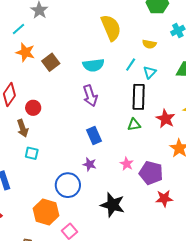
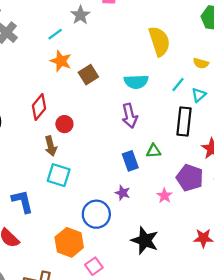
green triangle: (134, 125) -> (154, 151), moved
cyan square: (32, 153) -> (59, 175), size x1.5
purple pentagon: (151, 173) -> (190, 178), moved

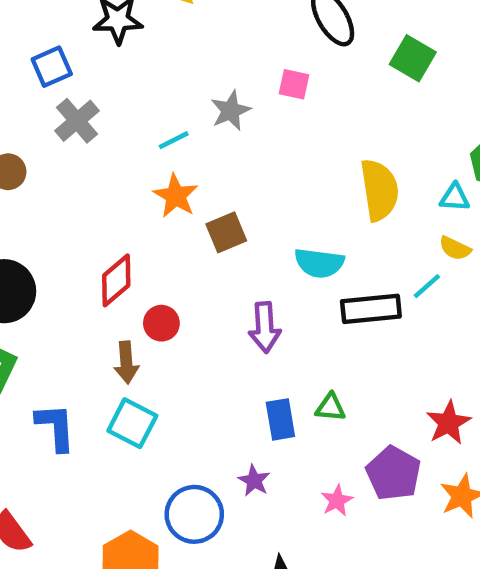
cyan line: (178, 85) -> (427, 286), moved
cyan triangle: (199, 95) -> (455, 197), moved, turned 35
purple arrow: (130, 116) -> (265, 327), moved
black rectangle: (184, 122) -> (371, 309), moved, turned 68
blue L-shape: (22, 201) -> (56, 427), moved

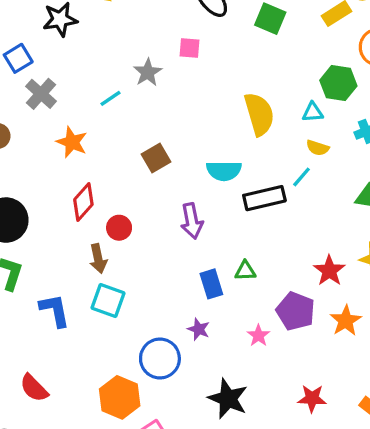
orange star: (176, 196) -> (72, 142), moved

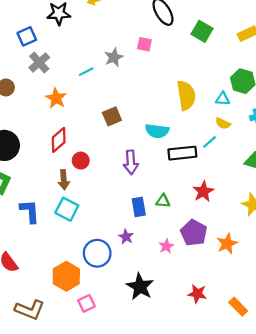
red star: (329, 271) -> (203, 191), moved

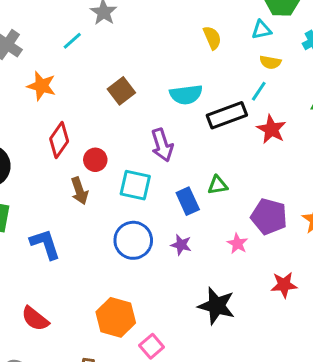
yellow semicircle: (186, 95) -> (212, 38), size x0.6
red star: (203, 191) -> (271, 129), moved
cyan square: (67, 209) -> (135, 185), moved
blue circle: (97, 253) -> (133, 240), moved
red star: (197, 294) -> (284, 285), moved

